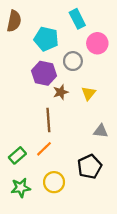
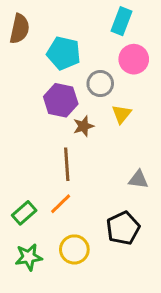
cyan rectangle: (77, 19) -> (122, 21), moved, turned 48
yellow triangle: (88, 93) -> (122, 114), moved

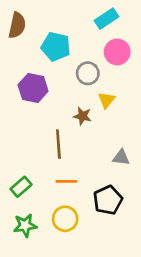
cyan rectangle: (122, 21) -> (106, 19), turned 35
purple hexagon: (61, 100) -> (33, 88), moved
brown star: (83, 126) -> (82, 116), moved, turned 30
orange line: (61, 204) -> (66, 181), moved, turned 45

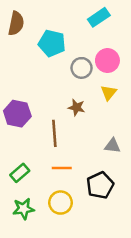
pink circle: (117, 52) -> (107, 61), moved
purple hexagon: (33, 88) -> (17, 114), moved
yellow triangle: (106, 100) -> (109, 93), moved

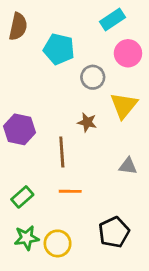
pink circle: (107, 61) -> (128, 53), moved
yellow triangle: (109, 93) -> (124, 105), size x1.5
black pentagon: (100, 185) -> (114, 232), moved
yellow circle: (61, 203) -> (58, 243), moved

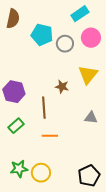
gray circle: (93, 77) -> (65, 44), moved
green rectangle: (22, 197) -> (16, 126), moved
black pentagon: (114, 232) -> (89, 176), moved

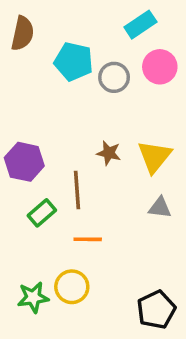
yellow triangle: (88, 75) -> (155, 157), moved
green rectangle: (16, 126) -> (42, 213), moved
yellow circle: (41, 173) -> (72, 287), moved

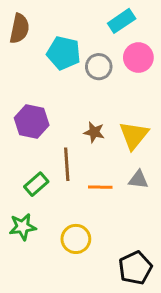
purple hexagon: (24, 162) -> (32, 122), moved
orange line: (88, 239) -> (100, 187), moved
yellow circle: (72, 287) -> (76, 239), moved
green star: (33, 297) -> (22, 227), moved

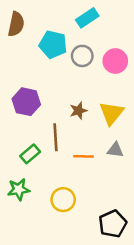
cyan rectangle: (122, 21) -> (87, 18), moved
pink circle: (138, 58) -> (115, 61), moved
brown star: (94, 132) -> (78, 111), turned -30

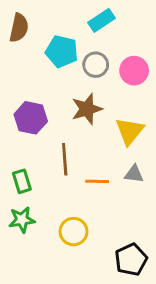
brown star: (78, 111) -> (87, 109), moved, size x1.5
green rectangle: (30, 154) -> (22, 181), moved, turned -66

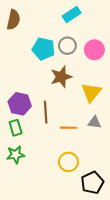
cyan pentagon: (62, 51) -> (44, 49), moved
purple hexagon: (31, 118) -> (20, 104), moved
yellow circle: (74, 232) -> (68, 162), moved

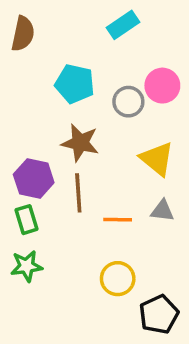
gray circle: (67, 46) -> (128, 102), moved
brown star: (61, 77) -> (80, 143), moved, turned 30
yellow triangle: (91, 92) -> (157, 159), turned -30

